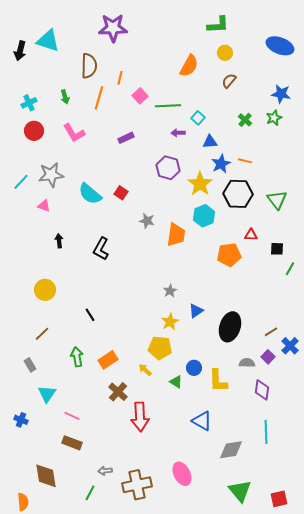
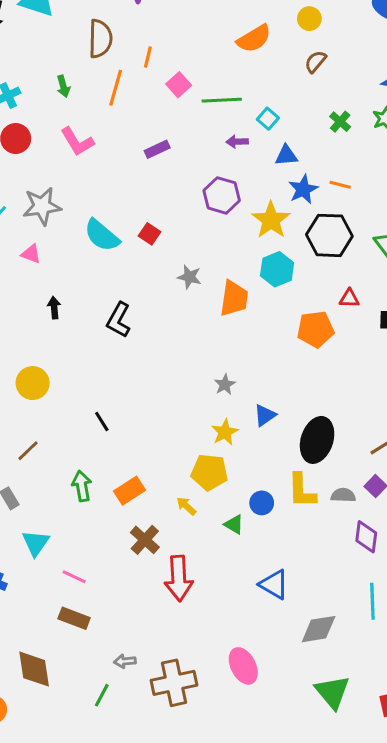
orange semicircle: (189, 66) -> (254, 39), turned 30
yellow L-shape: (218, 381) -> (302, 491), moved

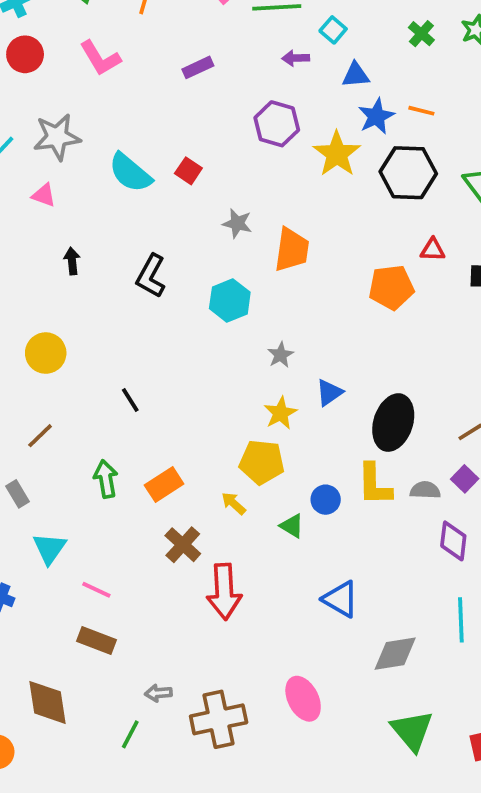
cyan hexagon: (277, 269) -> (230, 300), moved

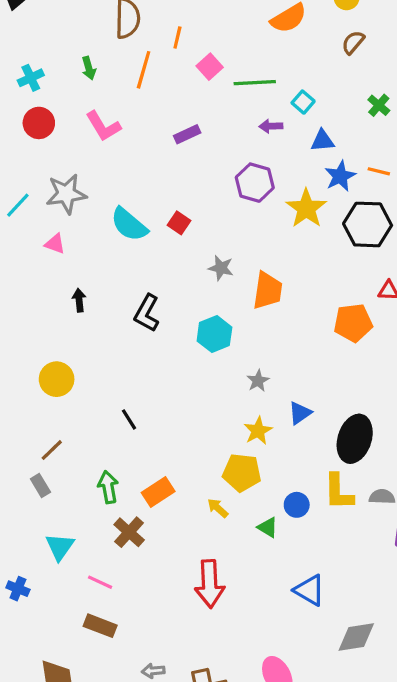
gray rectangle: (18, 494) -> (40, 486), moved
brown cross: (183, 545) -> (129, 532), moved

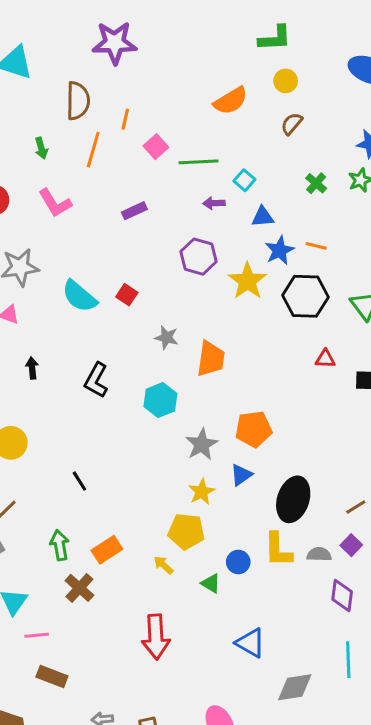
orange pentagon: (353, 323) -> (254, 429), moved
gray star: (258, 381) -> (202, 444), size x1.5
pink line: (100, 582) -> (37, 635), moved, turned -30

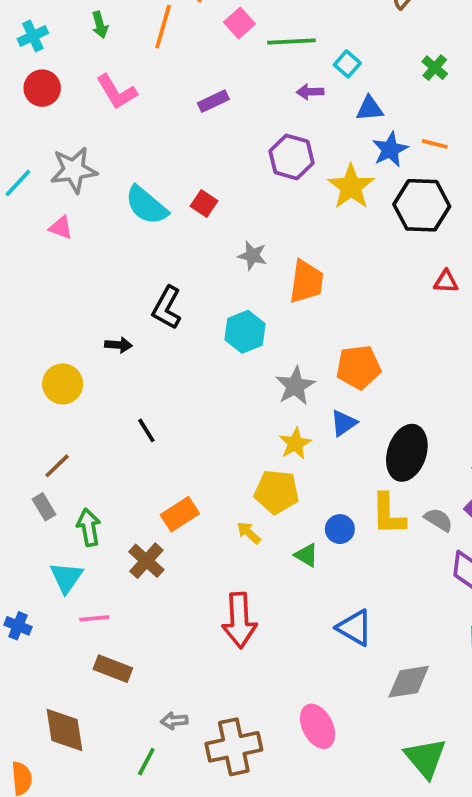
black arrow: (32, 368) -> (118, 345), moved, turned 100
green arrow: (60, 545) -> (89, 527), moved
gray semicircle: (319, 554) -> (438, 520), turned 30

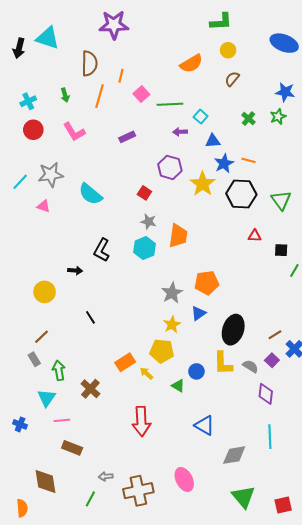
red square: (204, 203) -> (144, 193), moved
cyan hexagon: (245, 332) -> (144, 248), moved
orange rectangle: (180, 514) -> (125, 362), moved

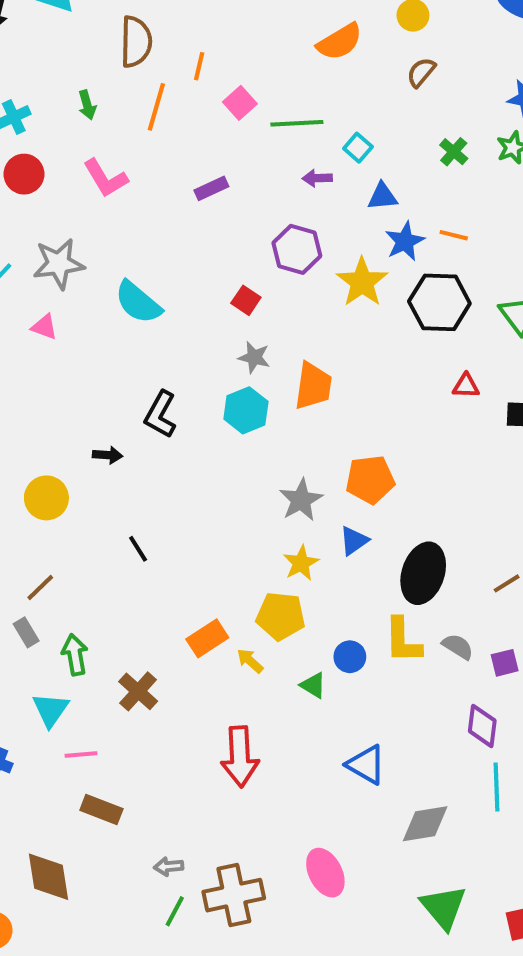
purple square: (272, 360) -> (505, 663), moved, turned 32
purple diamond: (266, 394) -> (482, 726), moved
green line: (90, 499) -> (175, 911), moved

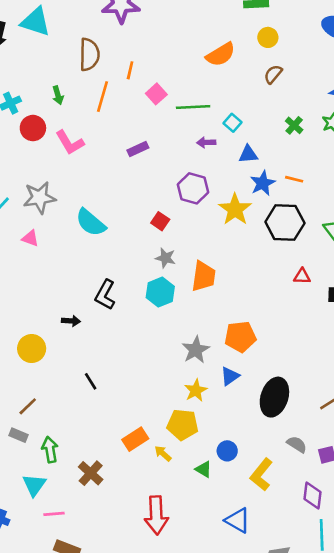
red circle: (24, 174) -> (33, 128), moved
gray rectangle: (26, 632) -> (18, 435), turned -36
yellow L-shape: (403, 640) -> (261, 475), moved, turned 40

